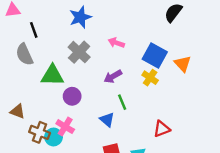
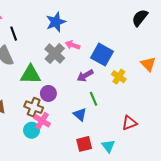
pink arrow: (116, 43) -> (73, 45), moved
blue square: (155, 56) -> (102, 55), moved
brown cross: (40, 132) -> (34, 107), moved

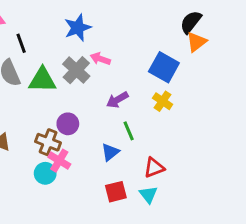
blue square: (102, 55) -> (164, 67), moved
orange triangle: (148, 64) -> (196, 42), moved, turned 35
green triangle: (31, 75) -> (42, 80), moved
blue triangle: (80, 114) -> (110, 152), turned 40
red triangle: (129, 123) -> (154, 168), moved

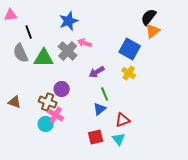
blue triangle: (110, 152) -> (100, 109), moved

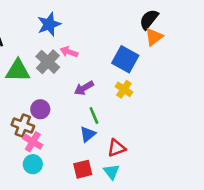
cyan circle: (46, 124) -> (33, 164), moved

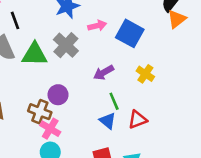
pink arrow: (69, 52) -> (97, 26), moved, turned 147
blue square: (125, 59) -> (130, 33), moved
blue triangle: (88, 134) -> (108, 121), turned -42
red triangle: (116, 148) -> (138, 119), moved

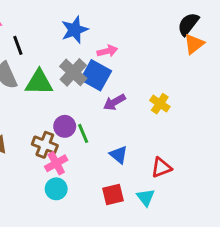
blue square: (130, 33) -> (96, 75), moved
green line: (114, 101) -> (83, 133), moved
red triangle: (138, 119) -> (161, 168), moved
pink cross: (50, 129) -> (56, 163), turned 30

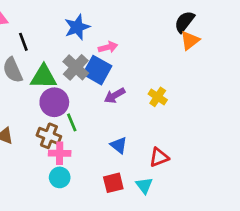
purple circle: (65, 126) -> (54, 102), moved, size x1.4
green line: (83, 133) -> (72, 122), moved
pink cross: (56, 163) -> (60, 153), turned 30

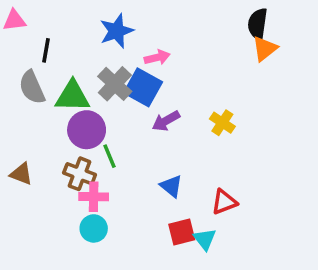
black semicircle: (185, 22) -> (258, 24), turned -30
black line: (23, 42) -> (46, 50), turned 30
red square: (113, 183) -> (182, 232), moved

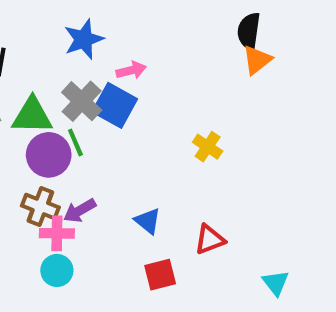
purple arrow: (166, 121) -> (80, 211), moved
green line: (110, 156) -> (75, 143), moved
cyan triangle: (205, 239) -> (276, 283), moved

